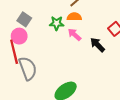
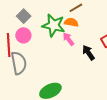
green star: (57, 23) -> (54, 25), size x1.6
pink circle: (19, 36) -> (23, 35), moved

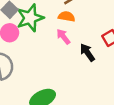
green star: (54, 25) -> (30, 18), moved, turned -30

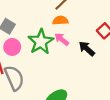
green star: (30, 18) -> (41, 42), moved

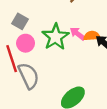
orange semicircle: (60, 20) -> (92, 36), moved

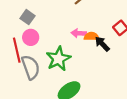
pink arrow: (78, 34) -> (79, 33), turned -40
green star: (55, 37) -> (58, 59), moved

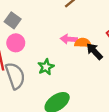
green star: (58, 59) -> (46, 67), size x0.6

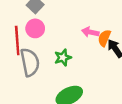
orange semicircle: (83, 43) -> (104, 38), turned -77

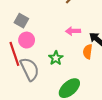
orange semicircle: (104, 38) -> (88, 52), moved

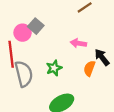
gray square: (21, 21) -> (36, 26), moved
pink circle: (27, 40) -> (23, 33), moved

